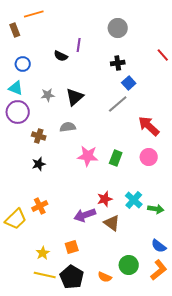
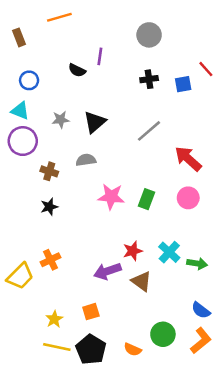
orange line: (34, 14) -> (59, 17), moved
blue square: (129, 83) -> (183, 84), moved, turned 32

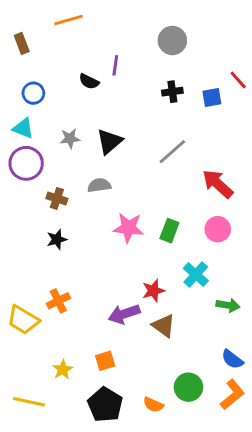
cyan cross: (169, 252) -> (196, 275), moved
yellow trapezoid: (20, 276) -> (23, 320), turned 76
yellow line: (57, 347) -> (29, 402), moved

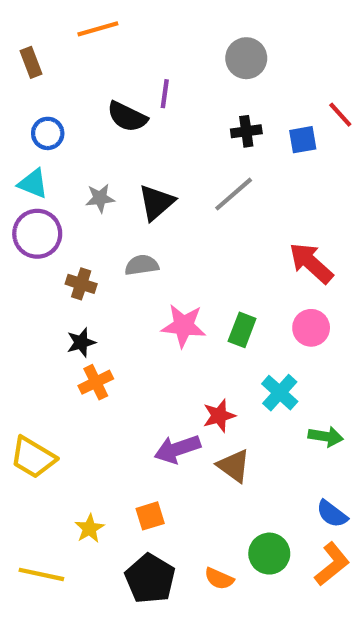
black semicircle: (89, 81) -> (127, 117), size x1.4
gray line: (172, 152) -> (234, 194), moved
orange cross: (58, 301) -> (96, 382), moved

